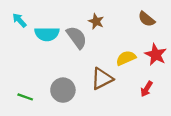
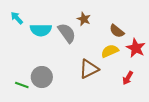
brown semicircle: (147, 19) -> (117, 31), moved
gray circle: (63, 90) -> (42, 77), moved

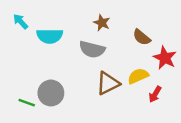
gray semicircle: (67, 33) -> (92, 49), moved, turned 140
yellow semicircle: (110, 51) -> (138, 76), moved

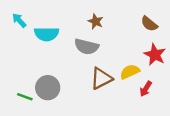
brown semicircle: (142, 37) -> (149, 24), moved

